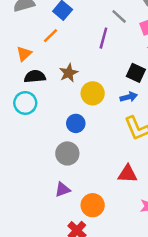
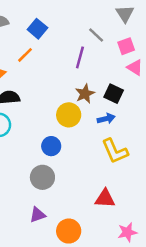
brown star: (69, 73) -> (85, 94), moved

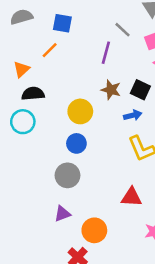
blue square: (37, 29) -> (62, 23), turned -30
brown star: (85, 94) -> (111, 90), turned -30
yellow circle: (69, 115) -> (80, 111), moved

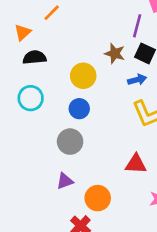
purple line: (106, 53) -> (137, 26), moved
cyan circle: (23, 122) -> (31, 98), moved

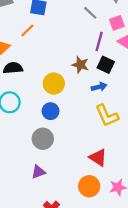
red triangle: (136, 164) -> (98, 158), turned 30
orange circle: (98, 198) -> (89, 186), moved

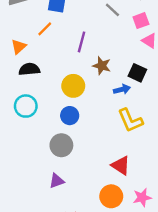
purple line: (99, 42) -> (82, 42), moved
black square: (106, 65) -> (137, 73), moved

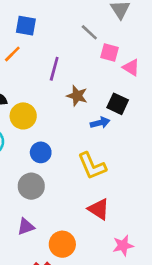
pink square: (141, 21) -> (110, 53), moved, turned 35
yellow circle: (73, 86) -> (23, 116), moved
yellow L-shape: (130, 120) -> (92, 166), moved
orange circle: (111, 196) -> (62, 244), moved

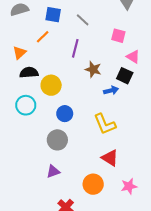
gray line: (89, 32) -> (83, 20), moved
pink triangle: (131, 67) -> (133, 57), moved
orange circle: (62, 244) -> (93, 184), moved

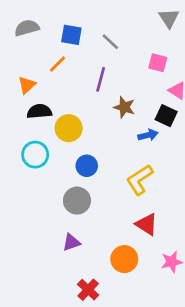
yellow L-shape: (105, 124) -> (140, 180), turned 80

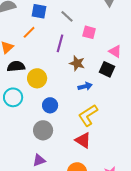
pink square: (158, 63) -> (89, 32), moved
blue arrow: (148, 135) -> (85, 86), moved
red triangle: (147, 224) -> (83, 140), moved

